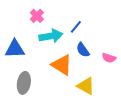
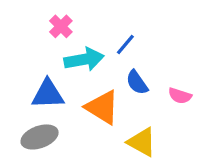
blue triangle: (15, 49) -> (48, 94), moved
gray ellipse: (24, 83) -> (40, 137), turned 60

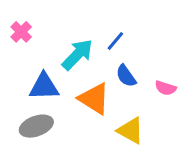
pink cross: (61, 26) -> (21, 32), moved
cyan arrow: (84, 59) -> (77, 55), turned -36

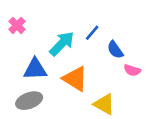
blue semicircle: (126, 76) -> (115, 50), moved

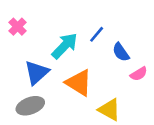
blue triangle: (35, 69) -> (37, 73), turned -40
pink semicircle: (132, 70) -> (139, 74), turned -49

